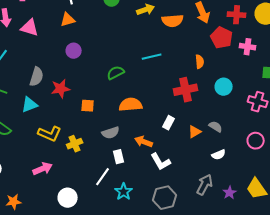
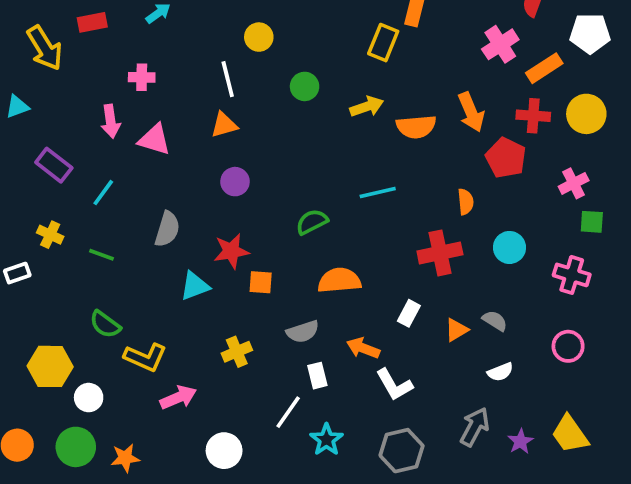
pink cross: (248, 47) -> (574, 183), moved, turned -35
red star: (61, 89) -> (231, 251), moved
cyan triangle: (30, 105) -> (195, 286), moved
yellow L-shape: (50, 134) -> (145, 357), moved

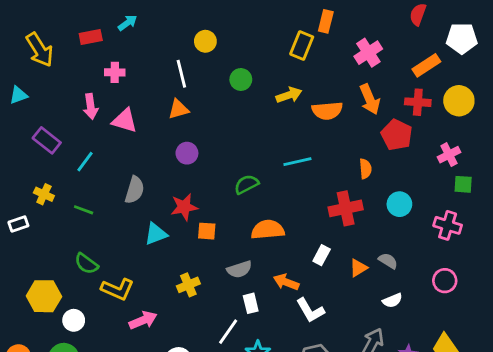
red rectangle: (92, 22) -> (91, 37), moved
pink cross: (500, 44) -> (368, 53), moved

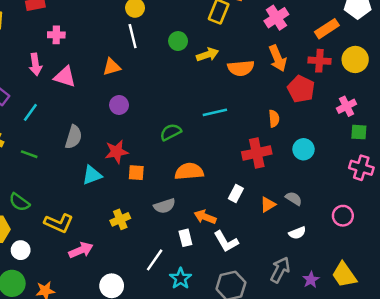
white line: (181, 74) -> (133, 36), moved
green circle: (241, 80) -> (178, 41), moved
pink cross: (448, 225) -> (361, 168), moved
green semicircle: (86, 264) -> (19, 202), moved
white rectangle: (251, 303) -> (185, 238), moved

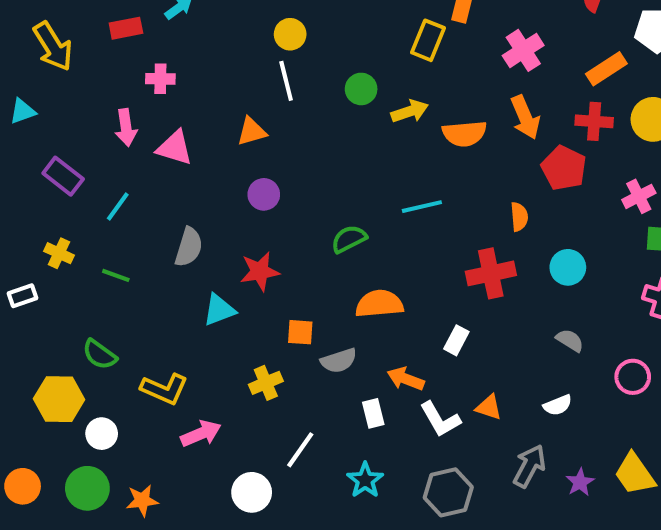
orange square: (136, 173) -> (300, 332), moved
gray semicircle: (294, 198) -> (570, 340), moved
orange triangle: (268, 205) -> (489, 407), moved, turned 49
white line: (155, 260) -> (300, 450), moved

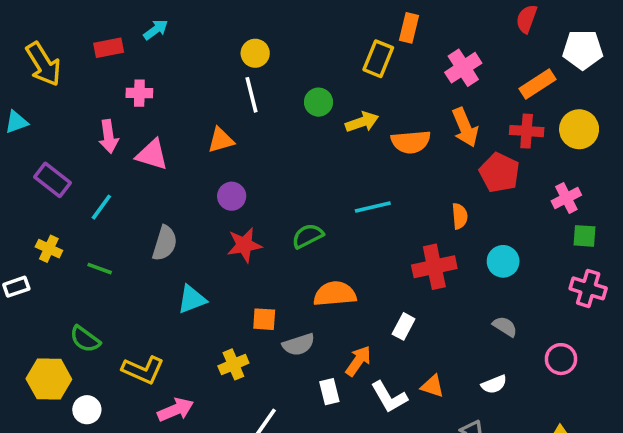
red star: (260, 271) -> (244, 245), moved
orange arrow: (406, 379) -> (358, 361), turned 104

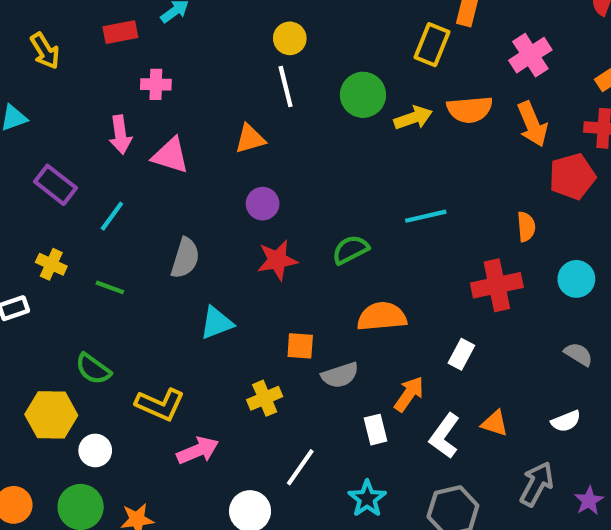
yellow arrow: (43, 64) -> (45, 51), size x0.7
green circle: (319, 102) -> (363, 95), size x1.4
orange semicircle: (411, 142) -> (470, 109), moved
red pentagon: (499, 173) -> (572, 176), turned 30
white L-shape: (389, 397) -> (445, 436), turned 66

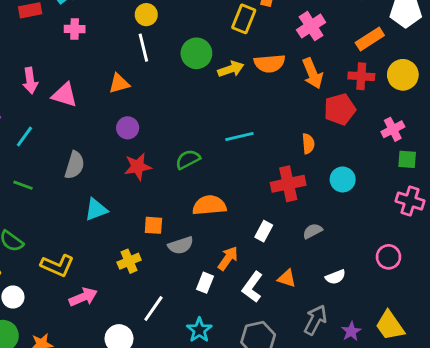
pink cross: (156, 84) -> (75, 29), moved
gray semicircle: (578, 354) -> (313, 231), moved, turned -60
white rectangle: (376, 430) -> (205, 283), turned 36

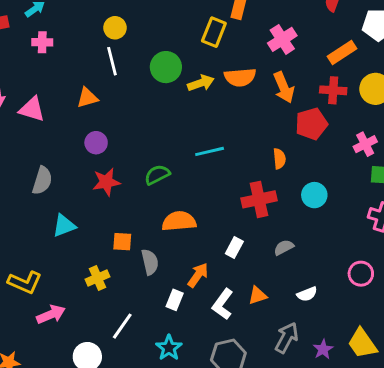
gray semicircle: (181, 245) -> (150, 262), turned -85
orange triangle: (287, 278) -> (258, 295), turned -36

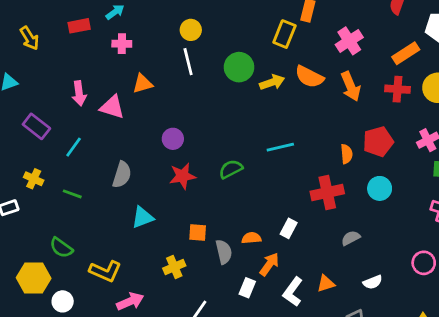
orange semicircle: (240, 77) -> (309, 77), turned 32
orange triangle: (87, 98) -> (143, 84), moved
red pentagon: (311, 124) -> (378, 142), moved
orange semicircle: (179, 221) -> (251, 238), moved, size x0.6
white rectangle: (234, 247) -> (289, 228), moved

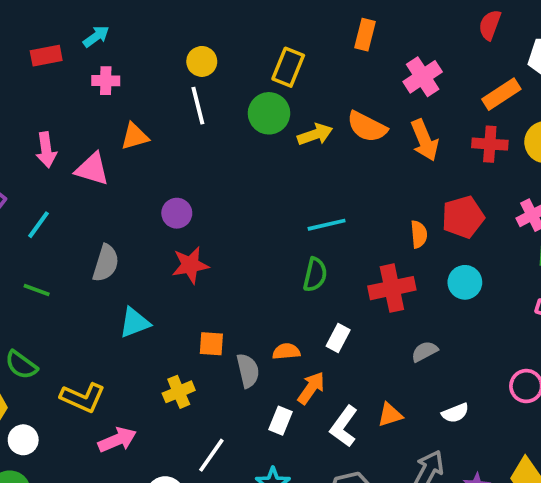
yellow rectangle: (284, 34) -> (288, 67), moved
green semicircle: (231, 169) -> (315, 275), moved, turned 130

